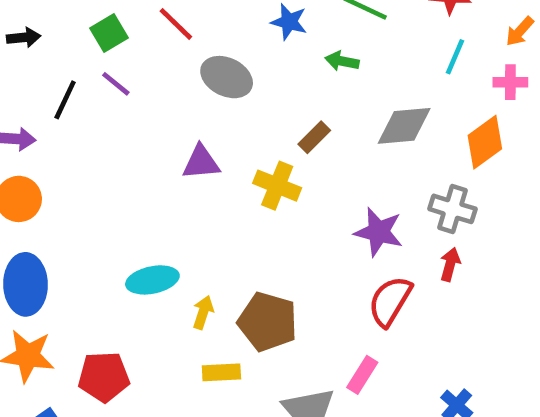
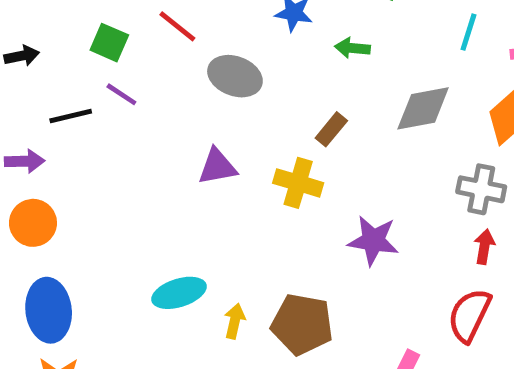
green square: (109, 33) -> (109, 43), turned -30
black line: (65, 100) -> (71, 116), turned 57
purple star: (379, 232) -> (373, 241), moved
red semicircle: (390, 301) -> (469, 315), moved

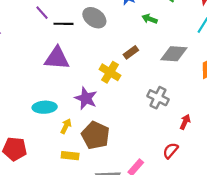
black line: (71, 116) -> (63, 24), moved
purple triangle: (217, 167) -> (57, 58), moved, size x1.4
gray cross: (481, 189) -> (158, 98), moved
purple star: (373, 241) -> (86, 98), moved
red semicircle: (469, 315) -> (171, 151), size x0.7

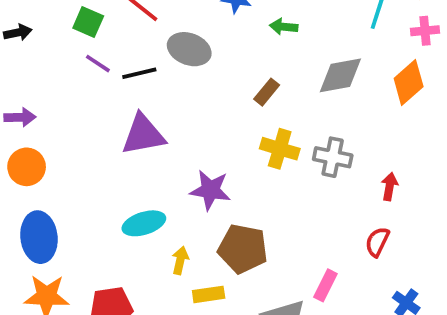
yellow cross: (110, 72) -> (280, 149), moved
yellow arrow: (66, 126) -> (180, 260), moved

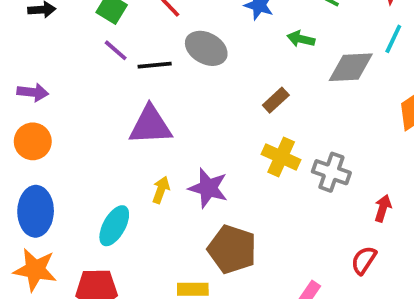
gray diamond: (340, 75) -> (351, 67), moved
cyan ellipse: (144, 223) -> (114, 226), moved, turned -51
yellow arrow: (180, 260) -> (161, 190), moved

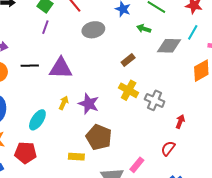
gray ellipse: (206, 48) -> (93, 30), turned -45
purple line: (116, 50) -> (45, 27), turned 64
black line: (155, 65) -> (30, 66), moved

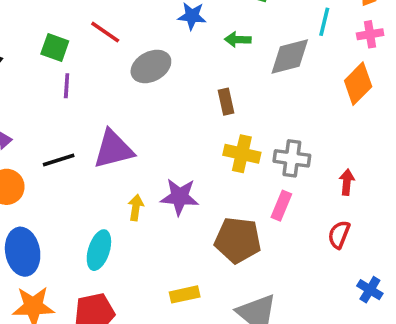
brown rectangle: (128, 60) -> (226, 102), turned -48
brown pentagon: (99, 137) -> (238, 240), moved
pink rectangle: (137, 165) -> (281, 206), moved

